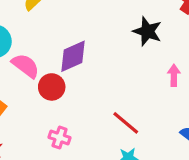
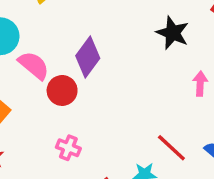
purple diamond: (73, 56) -> (88, 57), turned -32
red line: (126, 123) -> (171, 148), moved

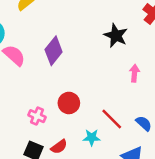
red circle: (62, 90) -> (69, 103), moved

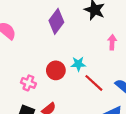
purple diamond: (54, 51) -> (56, 21), moved
cyan star: (92, 137) -> (78, 64), moved

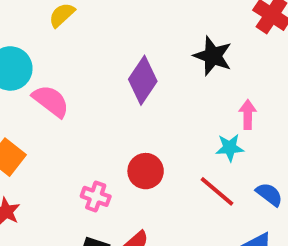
cyan star: (78, 64) -> (230, 148), moved

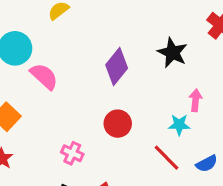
red circle: (146, 171) -> (118, 124), moved
blue semicircle: (269, 194) -> (207, 164), turned 110

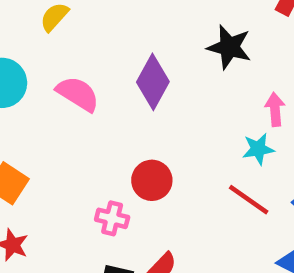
pink semicircle: (44, 76) -> (78, 94), moved
red circle: (118, 124) -> (152, 180), moved

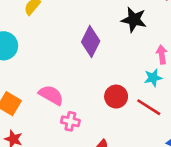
pink semicircle: (78, 94) -> (51, 95), moved
red circle: (152, 180) -> (116, 97), moved

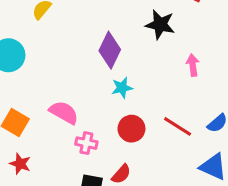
cyan star: (153, 78) -> (122, 88), moved
red circle: (116, 97) -> (131, 129), moved

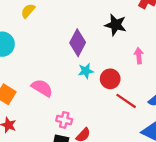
red circle: (131, 129) -> (110, 79), moved
pink cross: (86, 143) -> (64, 120), moved

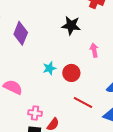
purple diamond: (78, 43) -> (21, 33), moved
red line: (126, 101) -> (83, 103), moved

